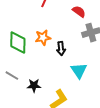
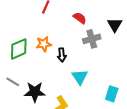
green diamond: (18, 43) -> (19, 49), turned 65
black star: (34, 86) -> (35, 92), size x1.5

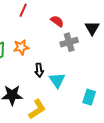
black arrow: (62, 55) -> (39, 70), moved

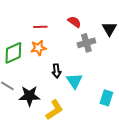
red line: (23, 10) -> (40, 27), moved, turned 64

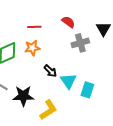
black arrow: (56, 71) -> (50, 71), turned -40
cyan rectangle: (106, 98) -> (87, 90), moved

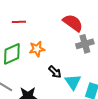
red semicircle: (68, 22) -> (73, 23), size x1.5
red line: (34, 27) -> (19, 22), moved

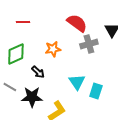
orange star: (37, 49) -> (53, 49), moved
black arrow: (55, 72) -> (38, 72), moved

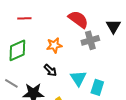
black arrow: (38, 72) -> (50, 70), moved

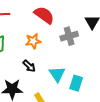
red semicircle: (78, 19) -> (44, 15), moved

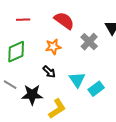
gray cross: (69, 36) -> (89, 42), turned -30
cyan rectangle: (76, 83) -> (96, 89), turned 35

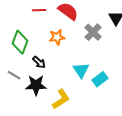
red line: (23, 20) -> (39, 10), moved
green diamond: (16, 52) -> (20, 42), turned -45
black arrow: (49, 72) -> (39, 62), moved

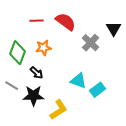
orange star: (57, 37) -> (44, 48), moved
cyan triangle: (81, 70) -> (79, 81), turned -36

